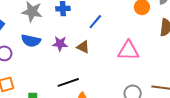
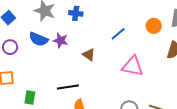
blue line: (95, 22) -> (118, 34), moved
purple star: (60, 44) -> (61, 40), moved

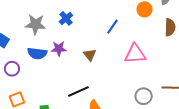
blue cross: (76, 13) -> (66, 18), turned -32
brown triangle: (89, 55) -> (90, 55), turned 32

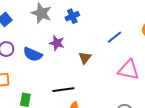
blue semicircle: (37, 53) -> (33, 54), moved

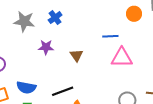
blue line: (115, 37) -> (110, 36), moved, turned 49
blue semicircle: (33, 54) -> (26, 87), moved

